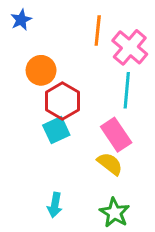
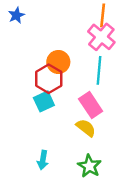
orange line: (98, 31) -> (103, 15), moved
orange circle: (41, 70) -> (58, 62), moved

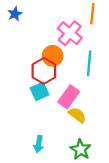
pink cross: (101, 37) -> (70, 33), moved
pink rectangle: (91, 105) -> (69, 97), moved, turned 70

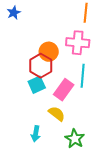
pink cross: (70, 33) -> (78, 43), moved, turned -35
cyan line: (89, 63) -> (83, 76), moved
yellow semicircle: (77, 115) -> (57, 114), moved

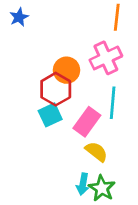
pink cross: (78, 43) -> (106, 58), turned -30
yellow semicircle: (57, 114) -> (96, 152), moved
cyan arrow: (36, 134) -> (83, 184), moved

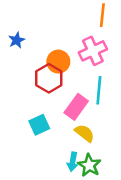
blue star: (19, 17) -> (17, 40), moved
cyan square: (50, 115) -> (39, 125), moved

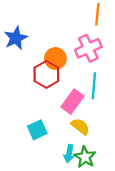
blue star: (17, 40) -> (16, 38), size x1.5
cyan square: (39, 125) -> (37, 130), moved

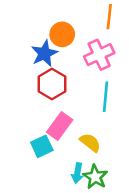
blue star: (16, 38) -> (44, 53), moved
orange circle: (55, 59) -> (62, 34), moved
pink rectangle: (72, 102) -> (60, 126), moved

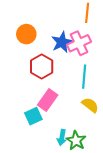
orange circle: (62, 34) -> (26, 34), moved
blue star: (44, 53) -> (62, 42), moved
yellow semicircle: (90, 143) -> (90, 105), moved

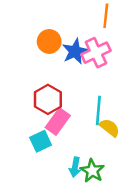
orange circle: (26, 34) -> (49, 41), moved
red hexagon: (42, 67) -> (48, 99), moved
cyan line: (84, 77) -> (98, 110), moved

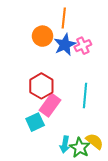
orange line: (106, 16) -> (64, 18), moved
pink cross: (96, 53) -> (83, 46), size x0.7
yellow semicircle: (109, 128) -> (95, 141), moved

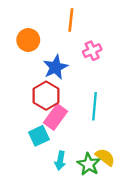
orange circle: (42, 36) -> (28, 40), moved
blue star: (65, 45) -> (55, 67), moved
cyan arrow: (65, 144) -> (60, 161), moved

